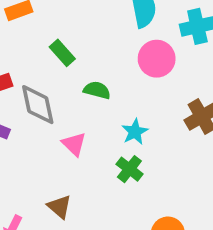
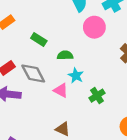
cyan star: (135, 132) -> (76, 76), moved
green cross: (129, 169) -> (97, 96), turned 35

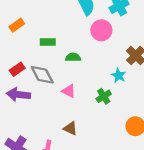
green rectangle: (39, 39) -> (48, 42), turned -32
cyan star: (76, 76) -> (119, 75), moved

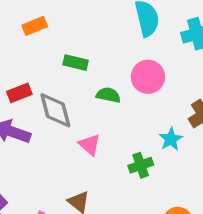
pink circle: (101, 30) -> (148, 77), moved

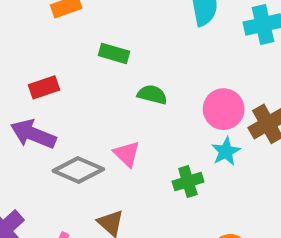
pink circle: (148, 77) -> (224, 109), moved
gray diamond: (55, 110) -> (78, 170), moved, turned -54

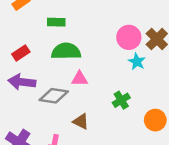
green semicircle: (152, 95) -> (66, 51), moved, size x1.6
pink triangle: (127, 154) -> (80, 79), turned -30
green cross: (188, 182) -> (121, 100), moved

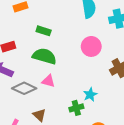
pink circle: (129, 37) -> (91, 46), moved
cyan star: (137, 62) -> (90, 95), moved

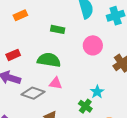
green rectangle: (44, 31) -> (58, 29), moved
green cross: (76, 108) -> (85, 106), turned -32

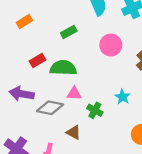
green rectangle: (58, 29) -> (69, 32), turned -32
red rectangle: (13, 55) -> (37, 61), moved
green cross: (85, 106) -> (95, 110), moved

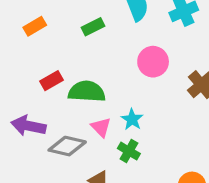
green rectangle: (69, 32) -> (93, 27), moved
pink triangle: (74, 93) -> (101, 127), turned 42
cyan star: (123, 97) -> (132, 119), moved

